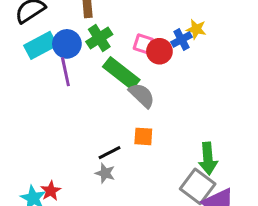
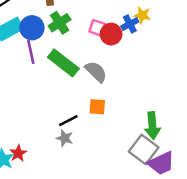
green rectangle: (121, 73) -> (63, 63), moved

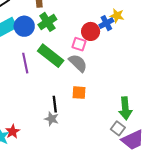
pink square: (97, 28) -> (79, 44), moved
purple line: (31, 52) -> (25, 63), moved
black line: (68, 121) -> (55, 104), turned -70
gray square: (144, 149) -> (118, 128), size x0.6

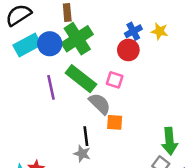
green cross: (47, 22) -> (77, 39), size x1.4
blue cross: (106, 23) -> (133, 31), moved
pink square: (79, 44) -> (115, 80), moved
gray semicircle: (78, 63) -> (100, 104), moved

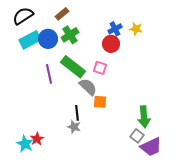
brown rectangle: (67, 13) -> (62, 14), turned 56
green cross: (77, 39) -> (70, 35), size x0.7

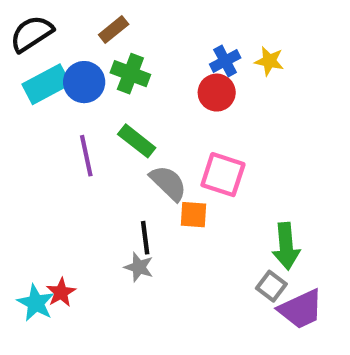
green cross: (70, 35) -> (130, 74), turned -36
green rectangle: (73, 67) -> (137, 141), size x0.7
pink square: (100, 68) -> (223, 175), moved, size x1.5

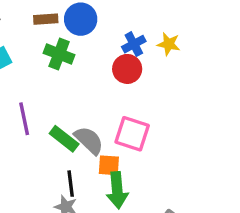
brown rectangle: (114, 29) -> (46, 19), turned 35
blue circle: (84, 82) -> (81, 19), moved
green rectangle: (137, 141) -> (64, 139), moved
green arrow: (286, 246) -> (117, 190), moved

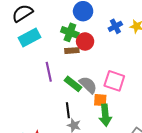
brown rectangle: (46, 19) -> (72, 51), moved
red circle: (127, 69) -> (85, 41), moved
black line: (71, 184) -> (68, 110), moved

